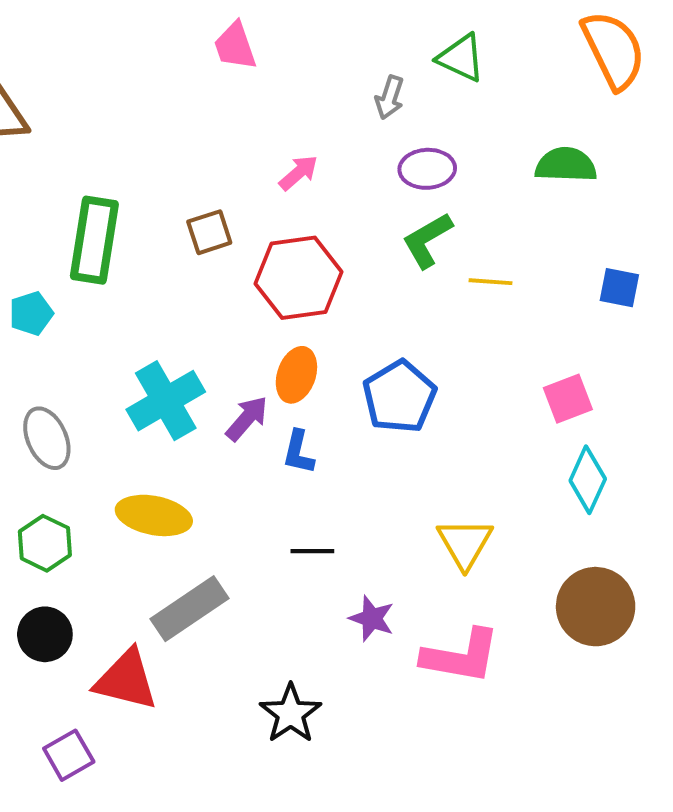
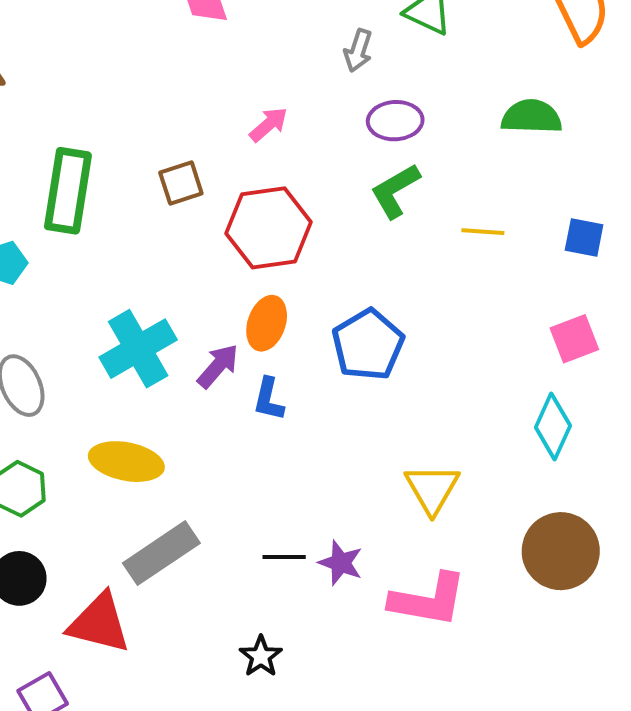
yellow line: (491, 282) -> (483, 232), moved
pink square: (568, 399) -> (574, 339), moved
black line: (312, 551) -> (284, 557), moved
black star: (291, 714) -> (261, 656), size x0.7

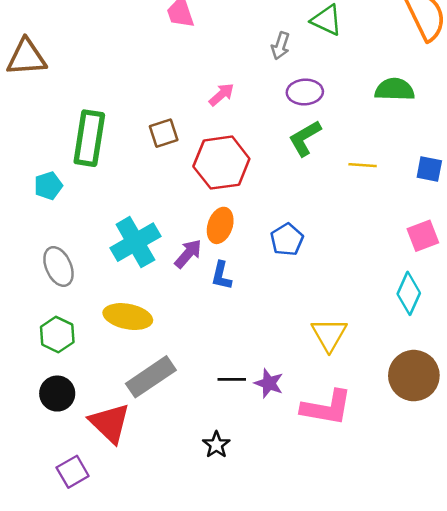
blue pentagon: (368, 345) -> (287, 240), size x0.7
red triangle: (99, 623) -> (110, 423), turned 30

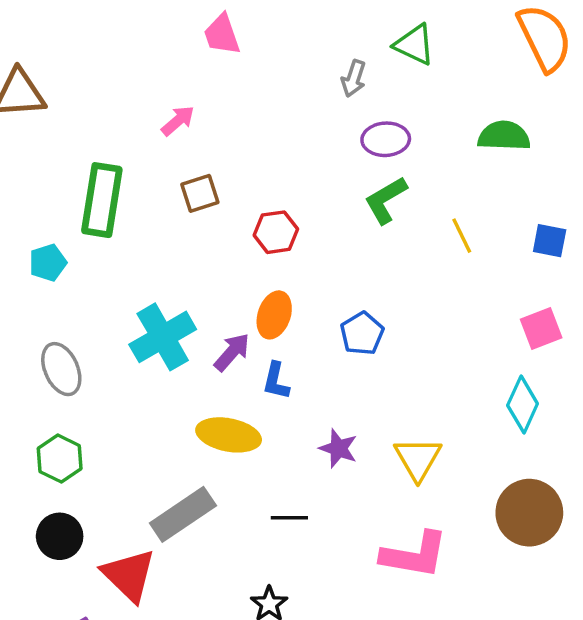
pink arrow: (221, 95) -> (178, 121), moved
red hexagon: (221, 163) -> (276, 232), size x0.6
yellow line: (363, 165) -> (462, 236), turned 60
yellow ellipse: (128, 317) -> (229, 435), moved
purple star: (269, 383) -> (338, 448), moved

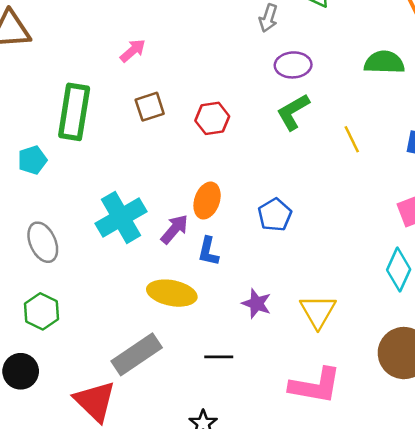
red hexagon: (276, 232) -> (212, 118), moved
black circle: (60, 536) -> (21, 371), moved

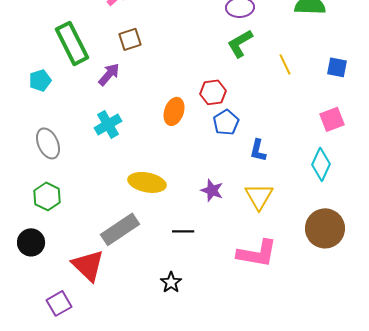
green rectangle: (74, 112) -> (72, 43), turned -36
red hexagon: (212, 118) -> (213, 92), moved
cyan cross: (121, 217) -> (108, 124), size x0.7
purple arrow: (174, 229) -> (109, 74), moved
blue L-shape: (208, 251) -> (258, 150), moved

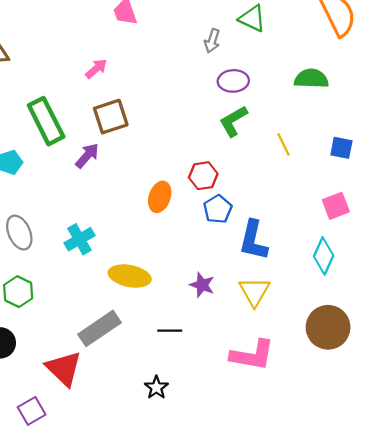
brown square: (130, 39) -> (111, 117), size x1.4
cyan cross: (108, 124) -> (79, 239), moved
blue L-shape: (258, 150) -> (253, 240), size x1.6

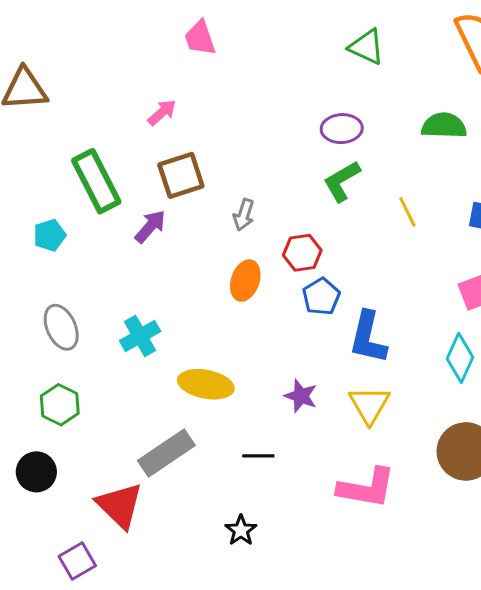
gray arrow: (212, 41) -> (244, 215), moved

